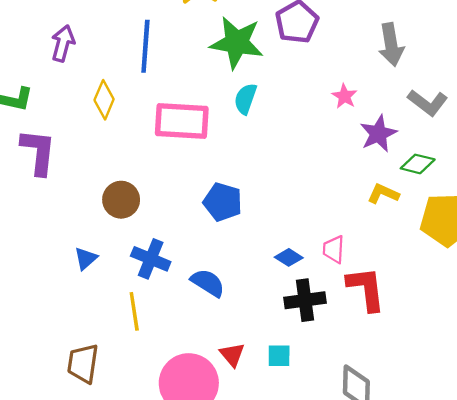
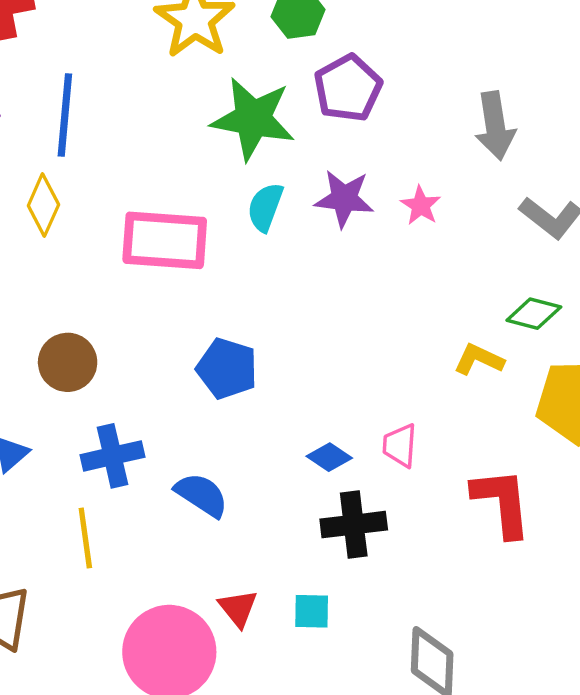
blue line: (145, 46) -> (65, 115), moved
purple star: (378, 134) -> (344, 199), moved, turned 30
blue cross: (151, 259) -> (113, 456), turned -36
red L-shape: (366, 289) -> (502, 502), moved

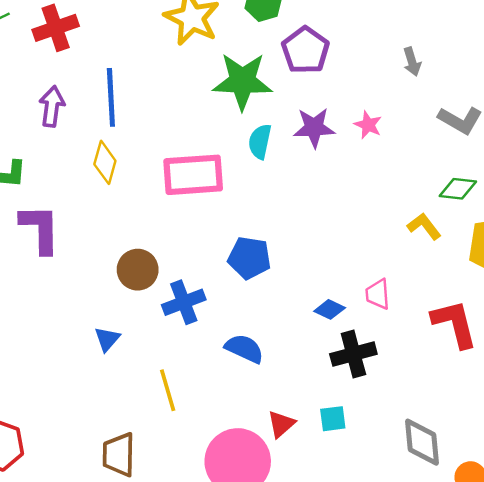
gray arrow: (495, 126) -> (412, 62), size x0.6
yellow L-shape: (479, 359) -> (424, 226), turned 36
blue cross: (113, 456) -> (184, 302), moved
red triangle: (238, 608) -> (281, 424), turned 36

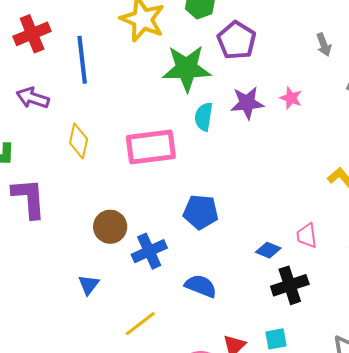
blue line: (111, 97) -> (82, 60), moved
purple arrow: (52, 106) -> (33, 98), turned -76
yellow line: (168, 390) -> (140, 324), turned 72

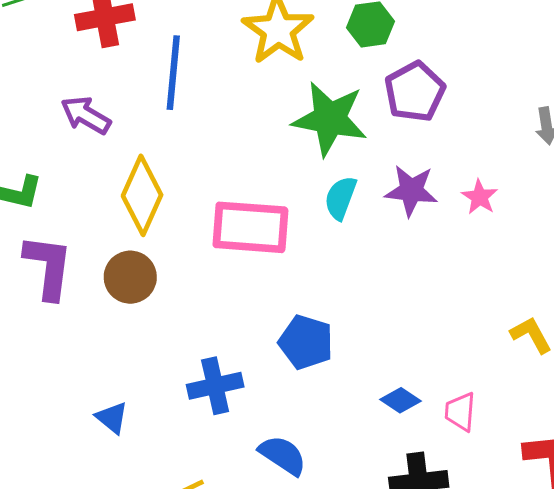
yellow diamond: (79, 141) -> (142, 195), size x1.4
brown circle: (110, 227) -> (130, 277), moved
blue diamond: (268, 250) -> (401, 400), moved
blue triangle: (89, 285) -> (112, 418), turned -40

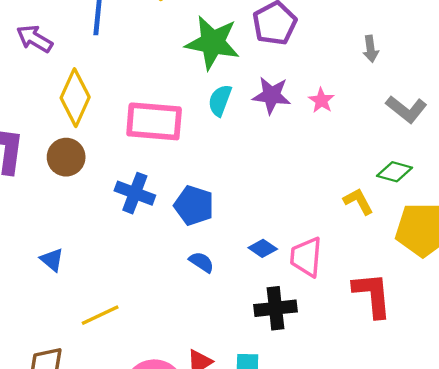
blue cross: (215, 386) -> (135, 193), moved, turned 33
pink trapezoid: (460, 412) -> (306, 257), size x1.4
blue semicircle: (283, 455) -> (202, 262), moved, size x0.7

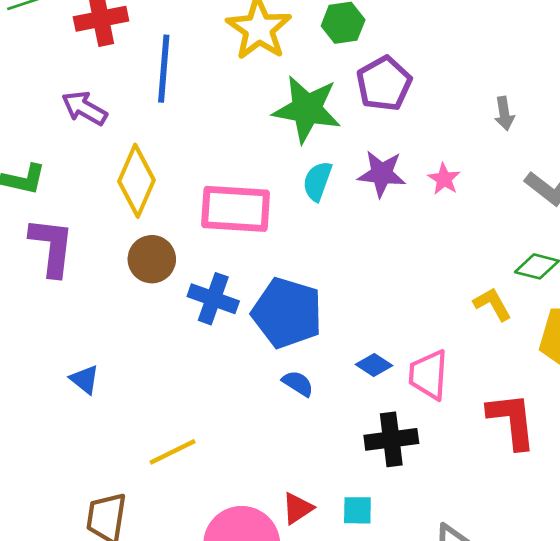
brown circle: (66, 157) -> (152, 259), moved
blue pentagon: (194, 205) -> (287, 313), size x1.4
blue triangle: (52, 260) -> (85, 380), moved

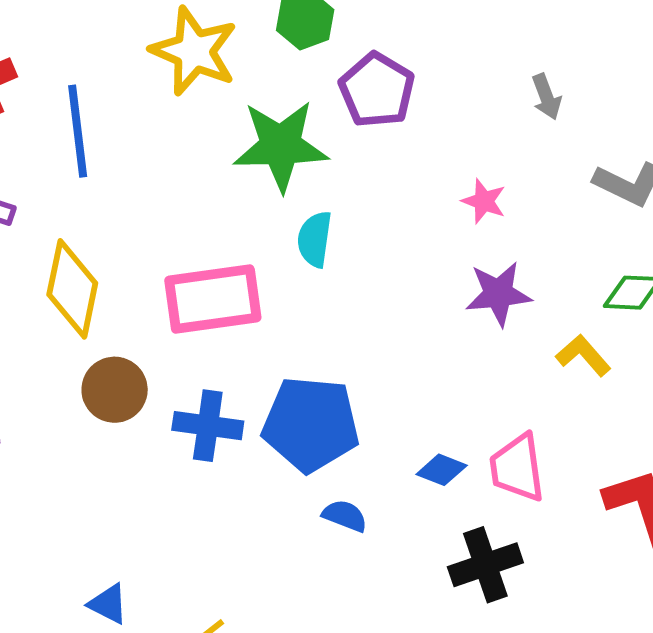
purple star: (382, 174) -> (498, 294), moved
blue triangle: (85, 380) -> (108, 604), moved

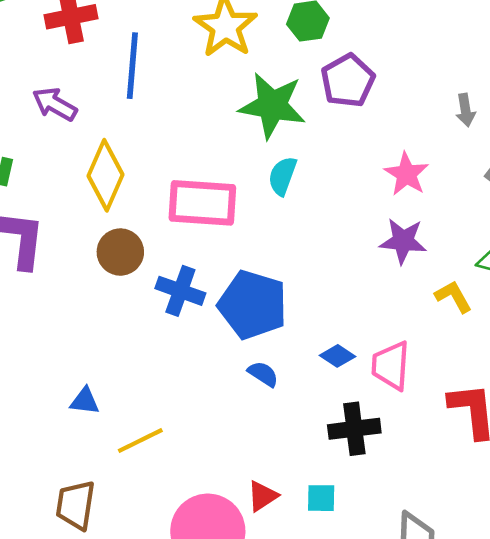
pink star: (484, 201) -> (406, 174), size x1.4
blue triangle: (108, 604) -> (85, 401), turned -32

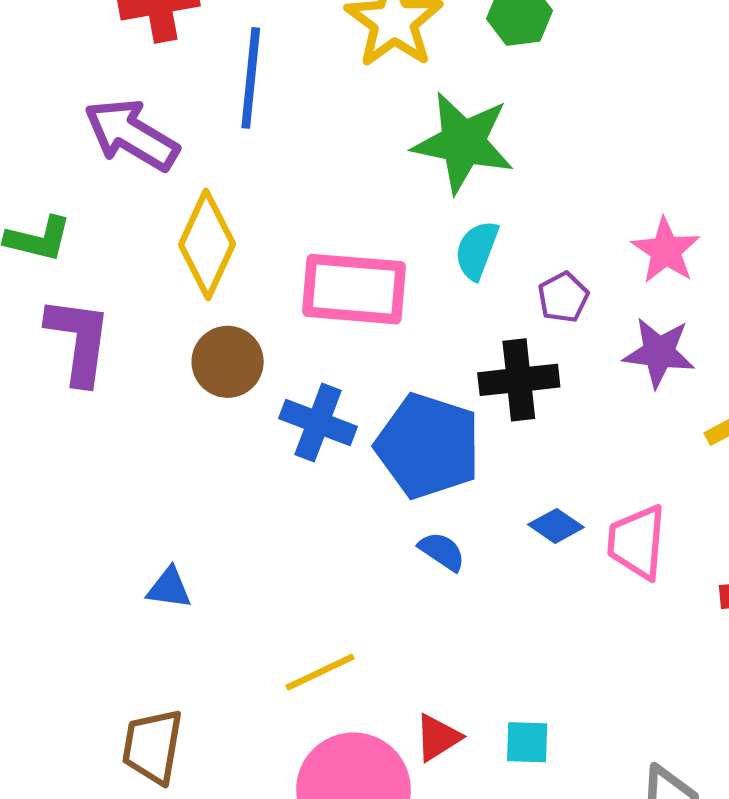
purple pentagon: (348, 81) -> (563, 297), moved, size x0.6
purple arrow: (55, 104) -> (131, 135), size x1.4
black cross: (354, 429) -> (519, 380), moved
yellow line: (140, 441) -> (320, 672), moved

